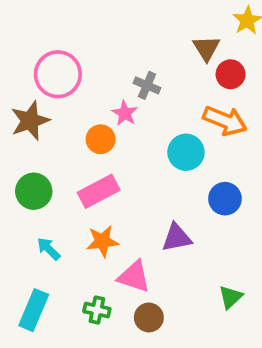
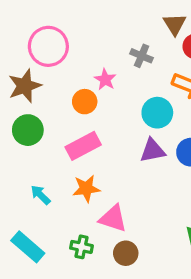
gray cross: (147, 85) -> (142, 56), moved
green circle: (34, 191) -> (28, 130), moved
purple triangle: (177, 238) -> (153, 151), moved
cyan rectangle: (34, 310) -> (28, 247), turned -72

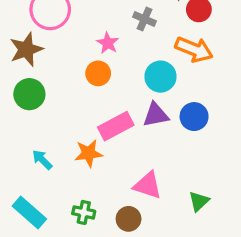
orange circle: (85, 102) -> (98, 73), moved
pink rectangle: (83, 146) -> (116, 126), moved
pink triangle: (113, 218) -> (148, 185), moved

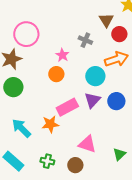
orange arrow: (194, 49) -> (116, 59), turned -40
purple triangle: (156, 115) -> (92, 100), turned -36
cyan arrow: (42, 160) -> (21, 128), size x1.5

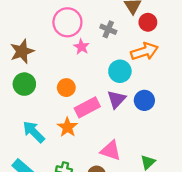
pink circle: (26, 34) -> (67, 22), moved
orange circle: (56, 74) -> (66, 88), moved
orange star: (50, 124) -> (67, 127), turned -30

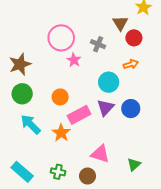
orange arrow: (144, 51) -> (131, 64), size x0.6
cyan arrow: (34, 132) -> (31, 124), moved

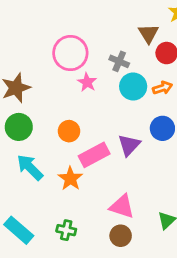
cyan circle: (109, 82) -> (133, 86), moved
blue circle: (131, 109) -> (162, 128), moved
brown circle: (88, 176) -> (121, 236), moved

